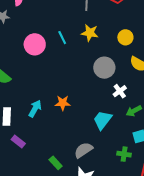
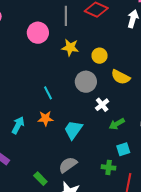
yellow circle: (125, 37) -> (100, 56), moved
cyan line: (62, 38) -> (48, 93), moved
pink circle: (35, 44) -> (38, 33), moved
cyan trapezoid: (103, 120) -> (73, 130), moved

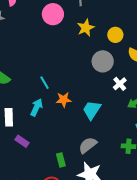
yellow star: (70, 47) -> (86, 28), turned -30
cyan line: (48, 93) -> (44, 83), moved
green rectangle: (40, 179) -> (61, 160), turned 32

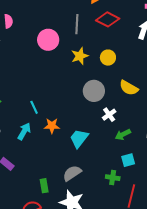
yellow circle: (115, 35) -> (108, 58), moved

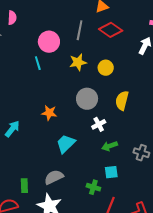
yellow semicircle: (129, 88) -> (122, 101), turned 66
cyan line: (34, 107) -> (38, 63), moved
orange star: (52, 126) -> (49, 113), moved

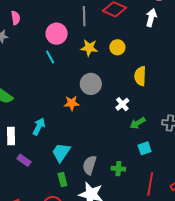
yellow star: (78, 62) -> (89, 48), turned 30
gray circle: (87, 99) -> (91, 84), moved
cyan trapezoid: (66, 144) -> (61, 152), moved
gray semicircle: (54, 177) -> (89, 165), turned -36
green cross: (93, 187) -> (118, 169), moved

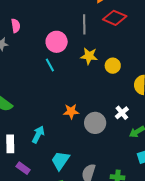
yellow circle: (117, 47) -> (113, 66), moved
gray circle: (91, 84) -> (95, 123), moved

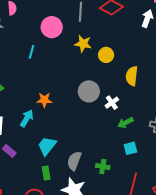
cyan line: (50, 65) -> (32, 52), moved, turned 40
orange star: (71, 111) -> (44, 100), moved
gray circle: (95, 123) -> (89, 91), moved

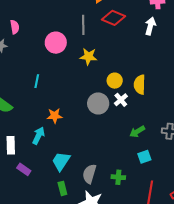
cyan line: (32, 52) -> (37, 81), moved
yellow circle: (106, 55) -> (115, 81), moved
white cross: (112, 103) -> (121, 100), moved

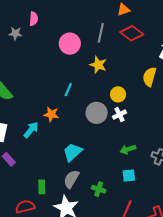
cyan line: (37, 81) -> (68, 90), moved
yellow semicircle: (140, 85) -> (149, 77), moved
cyan trapezoid: (61, 161) -> (72, 152), moved

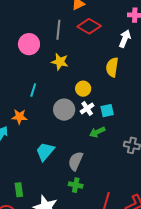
green arrow: (128, 149) -> (97, 132), moved
cyan square: (129, 175) -> (107, 111), moved
gray semicircle: (71, 179) -> (76, 161), moved

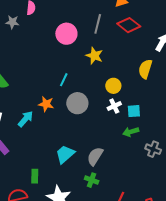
gray circle: (64, 110) -> (77, 103), moved
green arrow: (97, 132) -> (131, 132), moved
cyan trapezoid: (45, 151) -> (65, 154), moved

